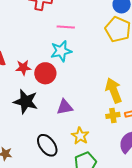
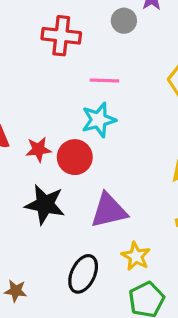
purple triangle: (65, 107) -> (109, 211), size x1.4
black ellipse: (47, 145) -> (83, 274), turned 65

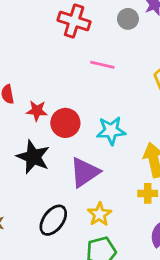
cyan star: (99, 120) -> (111, 131), moved
purple triangle: (109, 211) -> (85, 172), turned -32

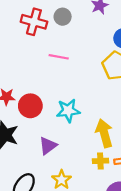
gray circle: (128, 19) -> (63, 17), moved
purple triangle: (85, 172) -> (48, 146), size x0.7

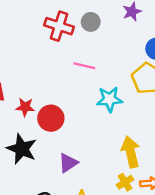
cyan star: (68, 111) -> (110, 99), moved
yellow cross: (100, 161) -> (125, 182), turned -32

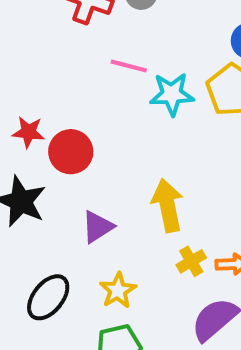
cyan star: (110, 99) -> (172, 94), moved
yellow arrow: (131, 152) -> (168, 205), moved

